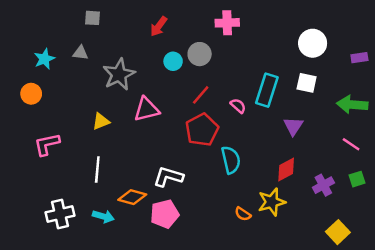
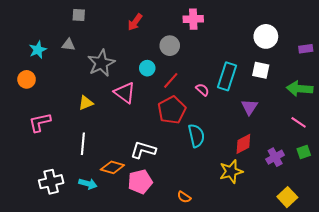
cyan circle: (173, 61) -> (147, 68), moved
pink triangle: (147, 109) -> (125, 93), turned 50
orange semicircle: (243, 214) -> (184, 197), moved

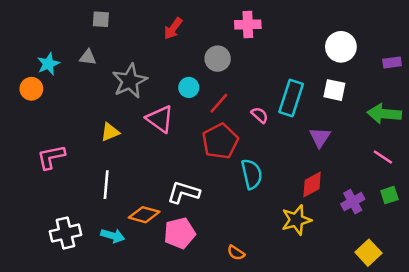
orange circle: (27, 79) -> (31, 89), moved

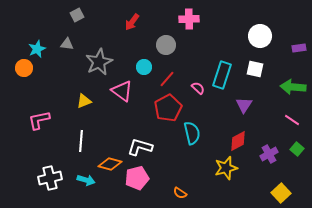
gray square: (101, 19) -> (77, 15), turned -32
green square: (389, 195) -> (297, 149), turned -32

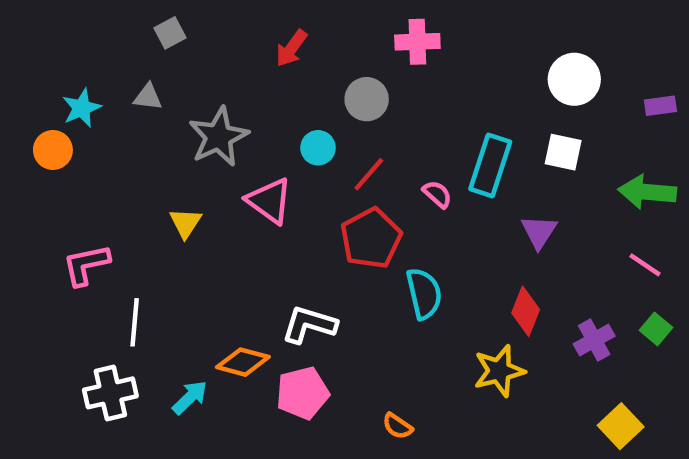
yellow triangle: (84, 101) -> (185, 223), turned -35
white line: (81, 141) -> (135, 322), moved
red diamond: (238, 141) -> (526, 311), turned -40
cyan arrow: (86, 180) -> (190, 397), turned -60

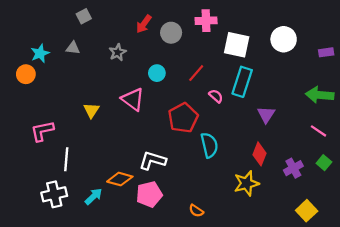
gray circle: (367, 99) -> (171, 33), moved
gray star: (219, 137) -> (118, 52), moved, size x0.6
white square: (563, 152) -> (237, 45), moved, size x1.4
red line: (369, 174) -> (196, 73), moved

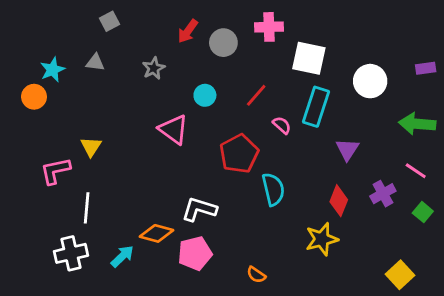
white circle: (284, 39) -> (370, 81), moved
yellow triangle: (91, 110) -> (91, 147), moved
purple cross: (293, 168) -> (383, 194), moved

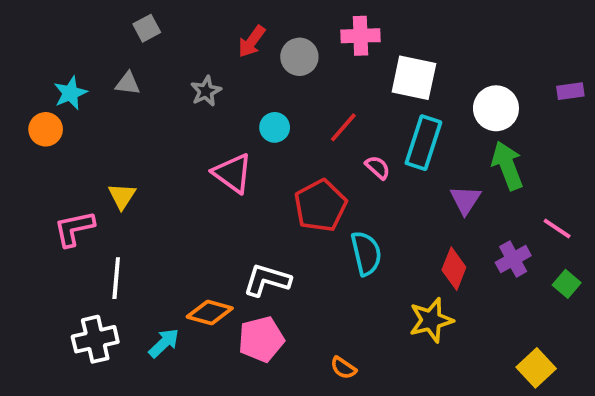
green arrow: (417, 124) -> (507, 166), moved, turned 64

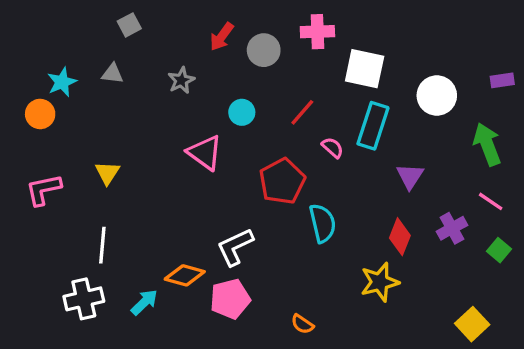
green arrow: (507, 166) -> (487, 144), moved
pink L-shape: (74, 229) -> (43, 190), moved
white L-shape: (267, 280) -> (235, 247), turned -42

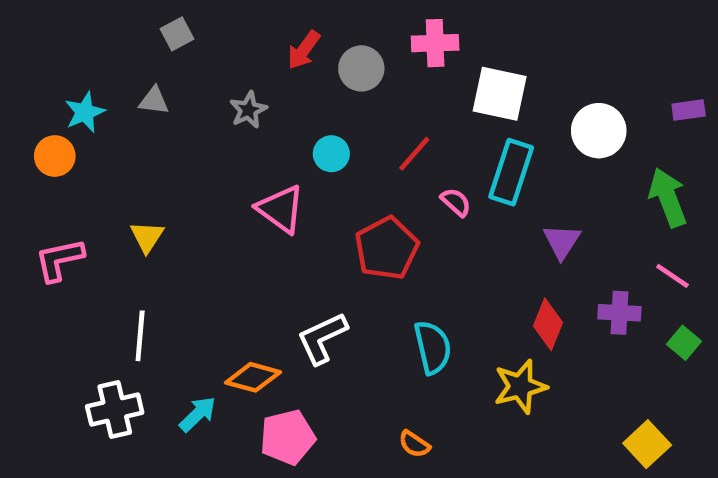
cyan semicircle: (323, 223) -> (433, 347), moved
purple cross: (452, 228) -> (619, 313), turned 32
pink pentagon: (230, 299) -> (288, 437), moved

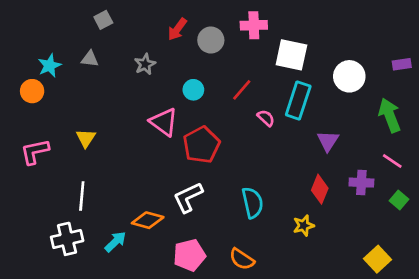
red pentagon: (387, 248) -> (201, 145), moved
yellow star: (520, 387) -> (304, 226), size x0.7
pink pentagon: (288, 437) -> (189, 255), moved
orange semicircle: (414, 444) -> (242, 259), size x1.4

